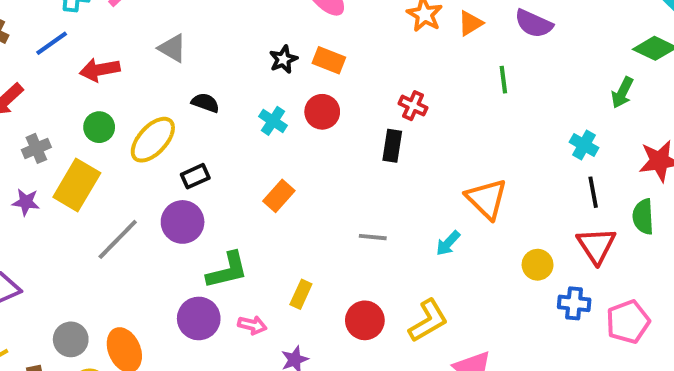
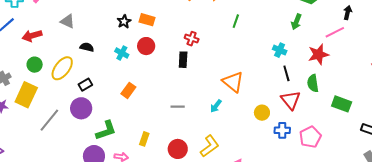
green line: (503, 80) -> (236, 21), turned 32

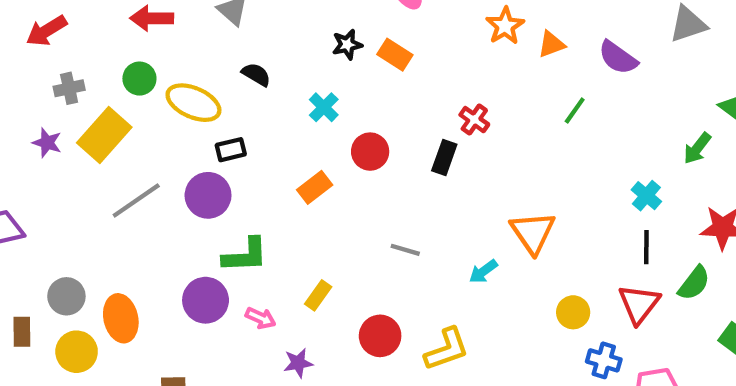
red circle: (146, 46) -> (370, 152), moved
yellow ellipse: (62, 68) -> (193, 103), turned 60
green semicircle: (313, 83) -> (694, 283), turned -150

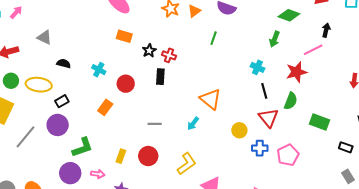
black star: (347, 45) -> (149, 51), moved
red circle: (380, 336) -> (148, 156), moved

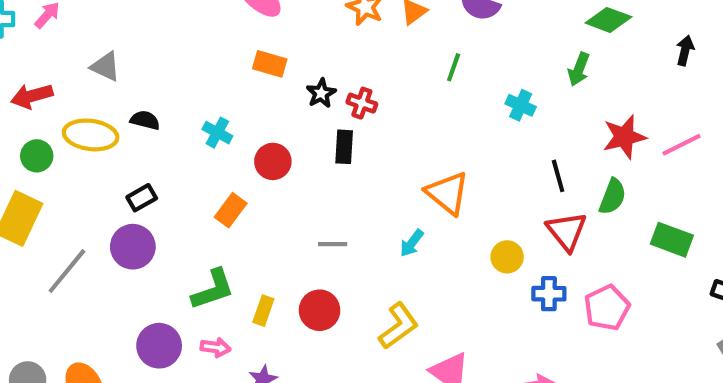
pink line: (313, 50) -> (681, 145), moved
cyan cross: (257, 67) -> (521, 105), moved
yellow ellipse: (39, 85) -> (91, 135), moved
green L-shape: (82, 147) -> (213, 289), moved

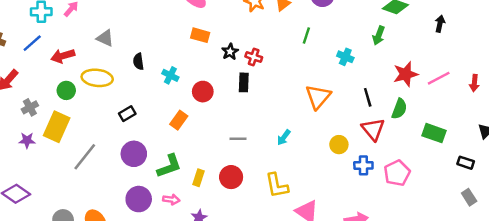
black semicircle: (145, 120) -> (138, 62), moved, turned -112
orange triangle: (447, 193) -> (318, 97), moved, turned 32
purple circle: (133, 247) -> (134, 154), moved
yellow L-shape: (398, 326) -> (277, 185), turned 116

